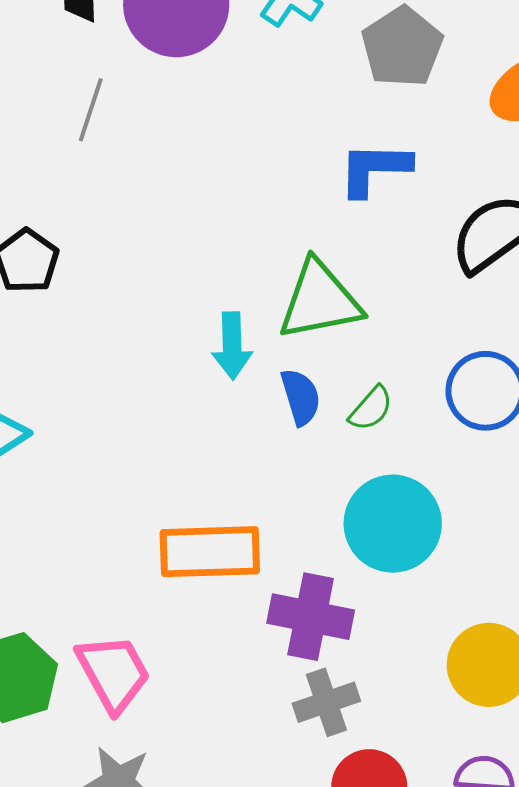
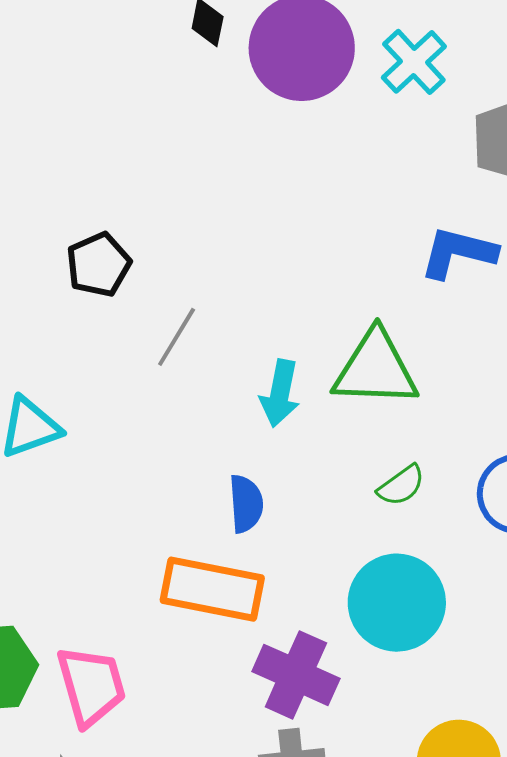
gray line: (91, 110) -> (177, 337), moved
blue semicircle: (301, 397) -> (246, 504), moved

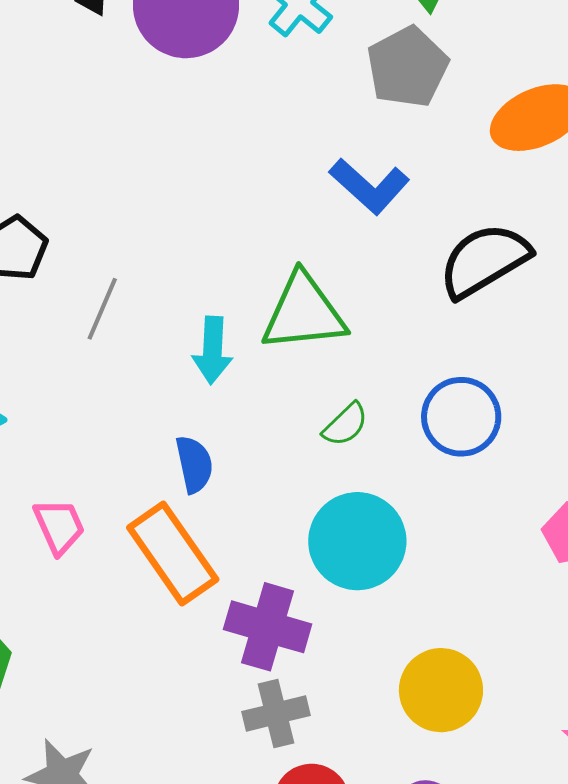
blue L-shape: (458, 253) -> (369, 186), turned -144
orange rectangle: (212, 589) -> (173, 554), turned 52
pink trapezoid: (91, 686) -> (59, 526), moved, size x0.7

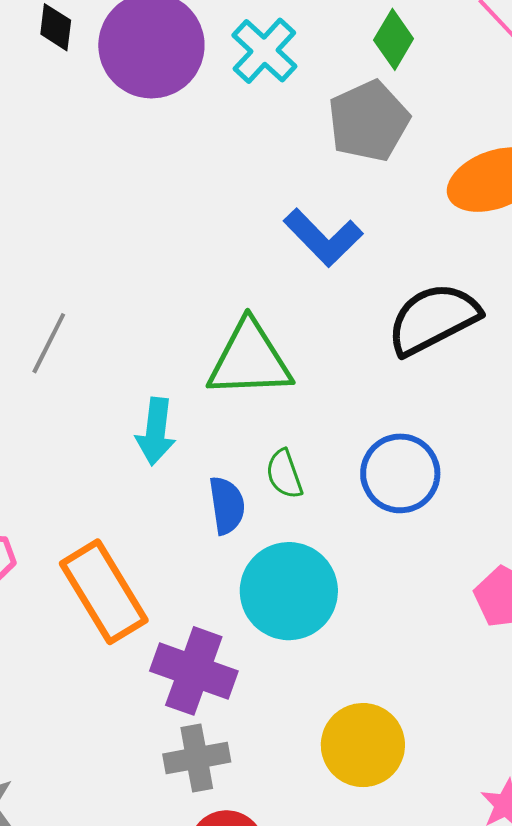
cyan arrow: (212, 350) -> (156, 431), moved
green semicircle: (345, 425) -> (284, 474), turned 111
blue semicircle: (194, 464) -> (227, 505), moved

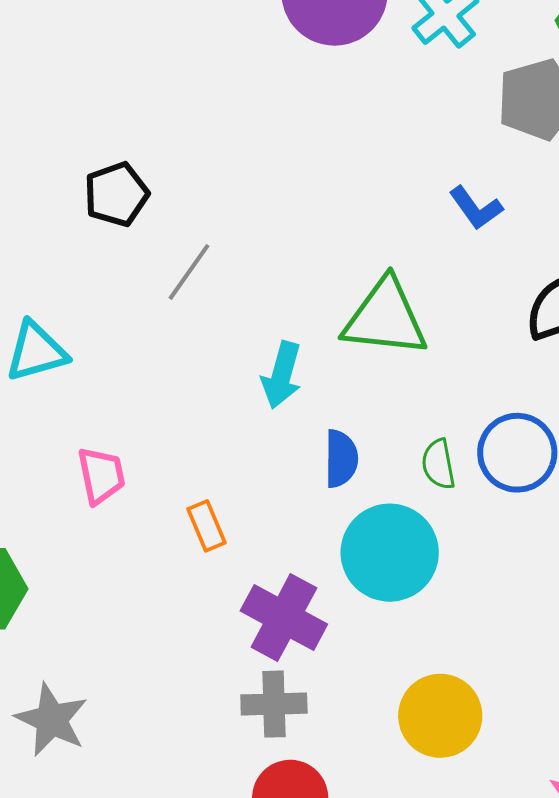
blue L-shape: (323, 238) -> (476, 208), size x0.7
green semicircle: (284, 474) -> (438, 464), moved
orange rectangle: (104, 592) -> (207, 526), size x0.5

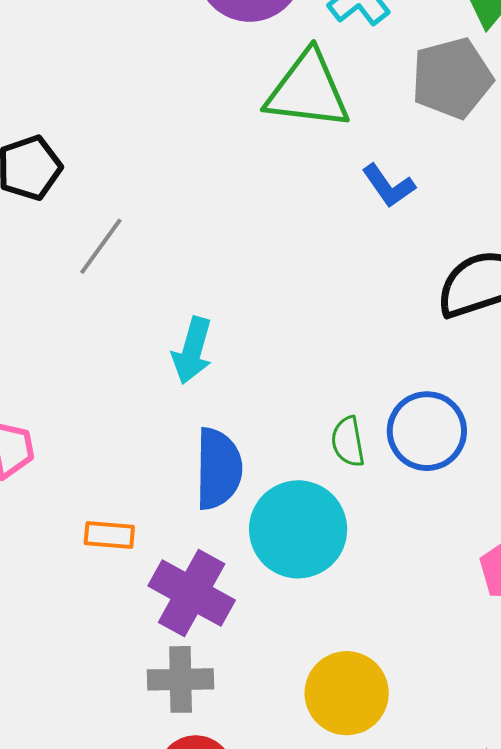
green triangle: (385, 318) -> (308, 90), moved
blue semicircle: (341, 459) -> (218, 469), moved, size x1.4
orange rectangle: (207, 526) -> (109, 535), moved, turned -63

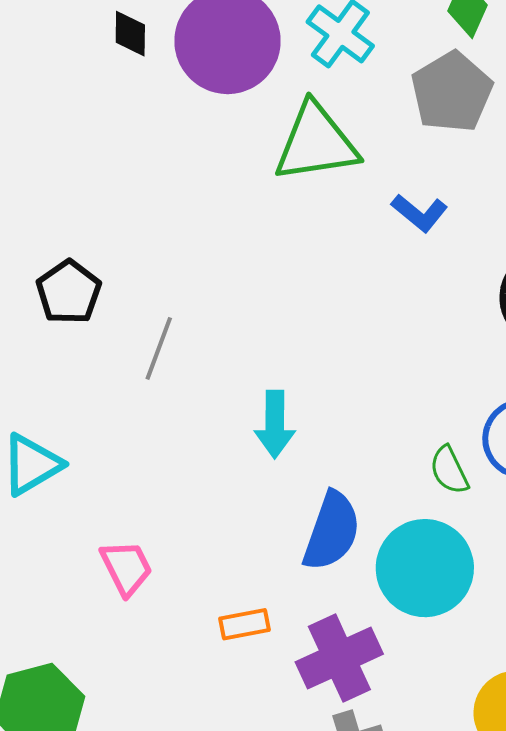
blue semicircle: (218, 469) -> (332, 531), turned 34
purple cross: (192, 593) -> (339, 658), turned -38

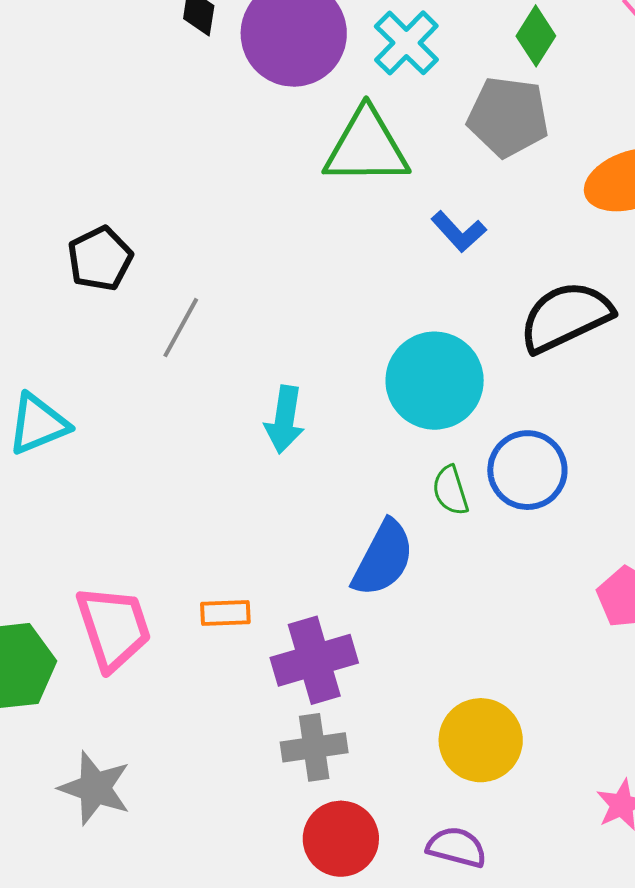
gray pentagon: (452, 92) -> (508, 117), turned 30
blue semicircle: (332, 531) -> (383, 558), moved
pink trapezoid: (126, 568) -> (114, 628), moved, size x1.5
cyan circle: (425, 568) -> (435, 381), moved

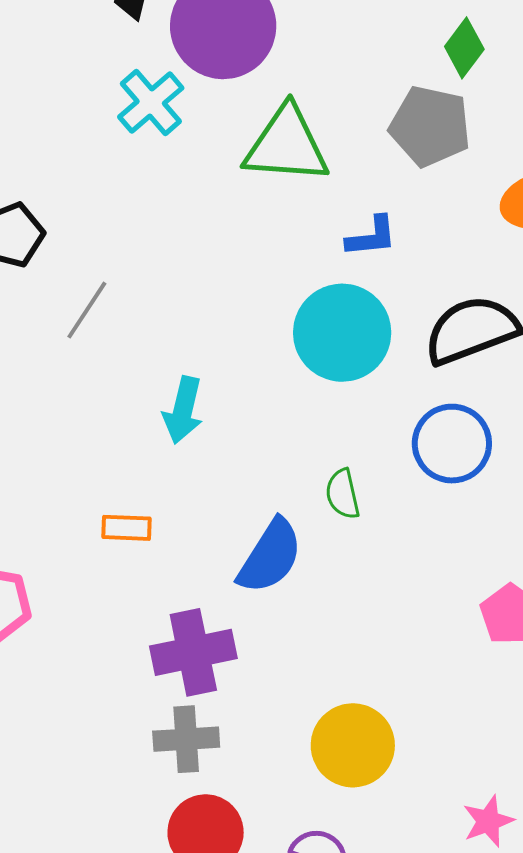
cyan cross: (406, 43) -> (151, 102), moved
blue L-shape: (459, 232) -> (372, 237), turned -58
cyan circle: (435, 381) -> (342, 333), moved
blue circle: (527, 470) -> (452, 444), moved
orange rectangle: (225, 613) -> (127, 528), moved

